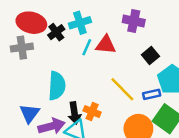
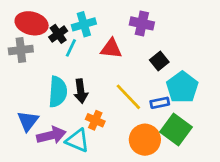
cyan line: (87, 47) -> (71, 48), moved
black arrow: (74, 113) -> (81, 91), moved

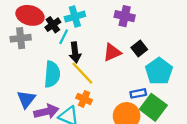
red triangle: (111, 49) -> (112, 52), moved, turned -30
black arrow: (81, 91) -> (75, 52), moved
yellow line: (128, 97) -> (82, 73), moved
blue rectangle: (160, 103) -> (138, 93), moved

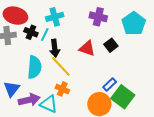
black cross: (53, 25) -> (31, 32), moved, turned -32
red triangle: (112, 52) -> (87, 48), turned 42
cyan pentagon: (159, 71) -> (134, 24), moved
blue rectangle: (138, 93) -> (110, 84), turned -32

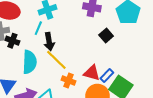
black cross: (31, 32) -> (12, 41), moved
red triangle: (87, 48) -> (92, 73), moved
orange cross: (62, 89) -> (68, 81), moved

